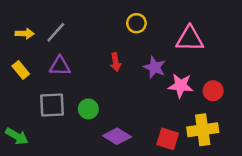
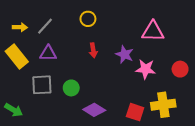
yellow circle: (136, 23) -> (88, 19), moved
yellow rectangle: (21, 70) -> (17, 57), size x1.6
red circle: (213, 91) -> (180, 69), moved

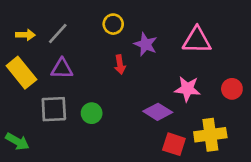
purple star: (125, 54) -> (146, 44), moved
purple diamond: (94, 110) -> (158, 112), moved

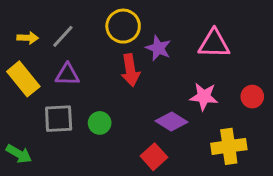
yellow circle: (113, 24) -> (123, 26), size x1.5
red arrow: (120, 65) -> (130, 70), size x1.5
red square: (174, 144) -> (154, 157), moved, turned 30

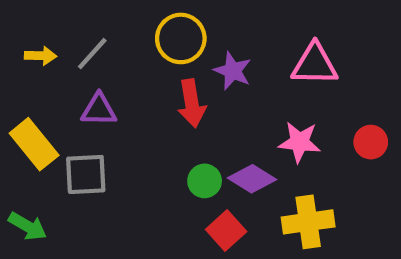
yellow rectangle: (23, 79) -> (34, 144), moved
green circle: (100, 123) -> (205, 181), moved
yellow cross: (229, 146) -> (308, 222), moved

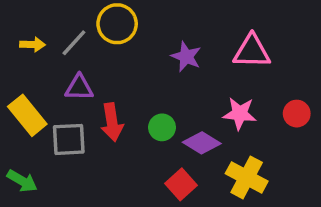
yellow circle: (181, 38) -> (117, 24), moved
red arrow: (192, 103) -> (112, 122), moved
green circle: (205, 181) -> (162, 127), moved
yellow cross: (308, 222) -> (247, 177), turned 36

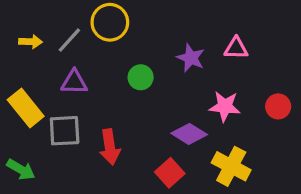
pink triangle: (252, 51) -> (236, 48), size x0.7
purple star: (186, 57) -> (191, 58), moved
red arrow: (112, 122) -> (110, 147), moved
green circle: (162, 127) -> (141, 77), moved

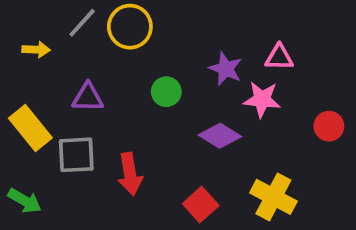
gray line: (69, 40) -> (82, 23), moved
pink star: (225, 106) -> (262, 99), moved
purple diamond: (189, 134) -> (220, 136), moved

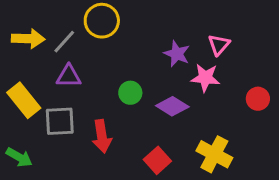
gray line: (82, 23) -> (64, 42), moved
yellow arrow: (36, 50) -> (28, 39), size x1.5
pink triangle: (279, 57) -> (219, 45), turned -50
green circle: (166, 92) -> (130, 93), moved

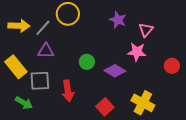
purple star: (177, 54) -> (118, 20), moved
green arrow: (19, 157) -> (24, 103), moved

